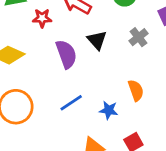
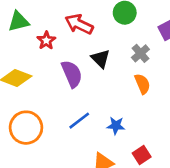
red star: (42, 18) -> (46, 40), turned -30
orange semicircle: (136, 90) -> (142, 84), moved

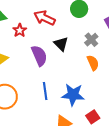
blue line: (79, 121) -> (45, 91), turned -60
blue star: (116, 126) -> (73, 95), size x1.6

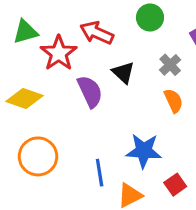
red star: (20, 30) -> (59, 53), size x1.6
blue line: (45, 91) -> (100, 173), moved

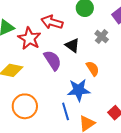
orange semicircle: (173, 101) -> (93, 69), moved
blue star: (144, 151) -> (79, 90), moved

